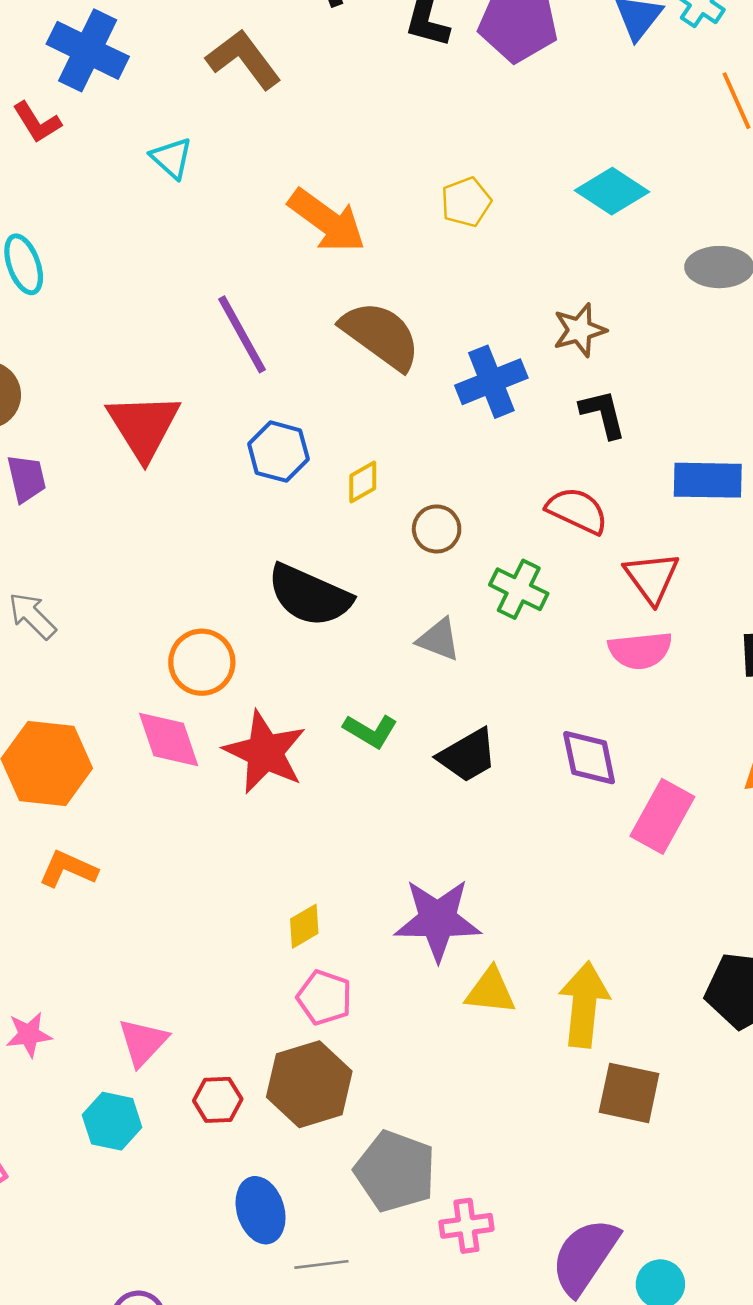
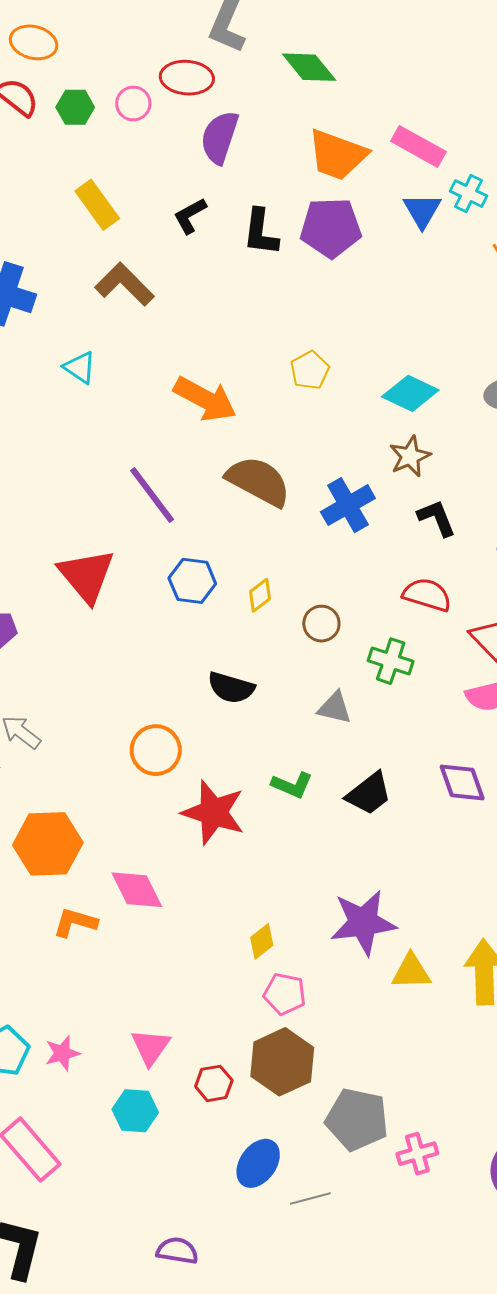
cyan diamond: (612, 191) -> (410, 393), moved
black semicircle: (309, 595) -> (231, 688), size x0.7
pink diamond: (169, 740) -> (137, 890), moved
blue ellipse: (261, 1210) -> (258, 1163), turned 60

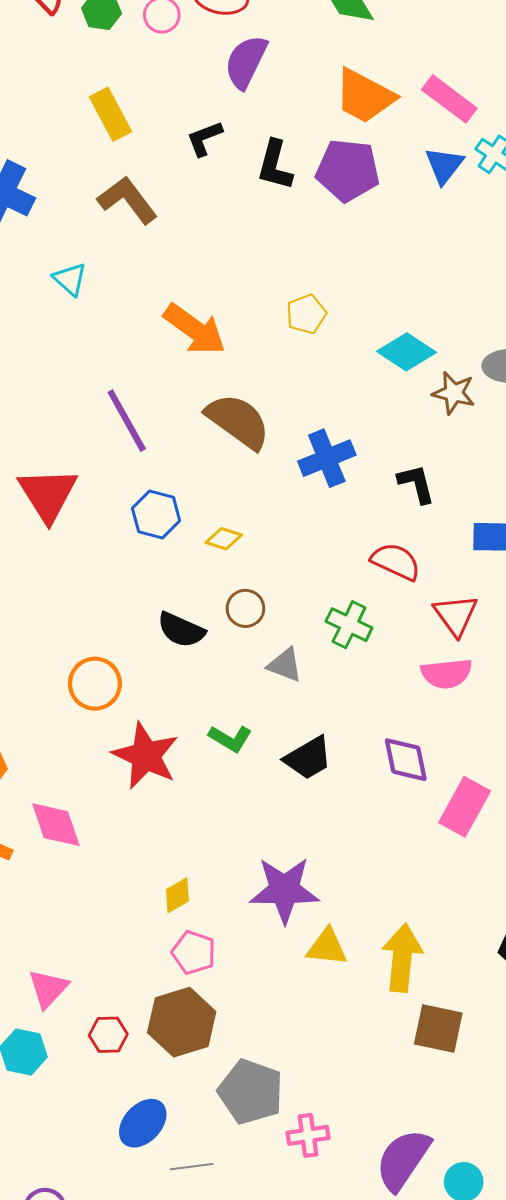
brown star: (410, 456) -> (454, 393), moved, turned 30
yellow diamond: (260, 595) -> (224, 539), turned 48
brown circle: (321, 624) -> (245, 608), moved

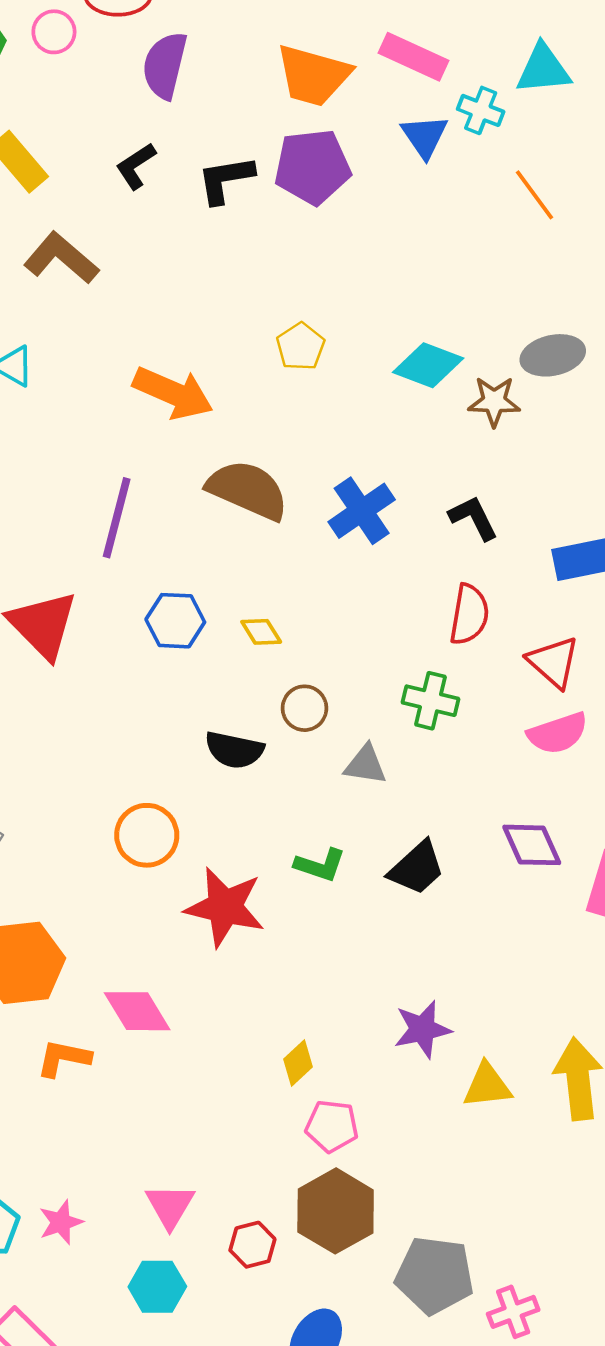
black L-shape: (275, 165) -> (225, 179), turned 78
purple line: (127, 421) -> (117, 518), turned 56
yellow diamond: (224, 539) -> (261, 632), turned 52
red semicircle: (396, 561) -> (469, 615), turned 87
purple star: (284, 890) -> (422, 1029), size x0.7

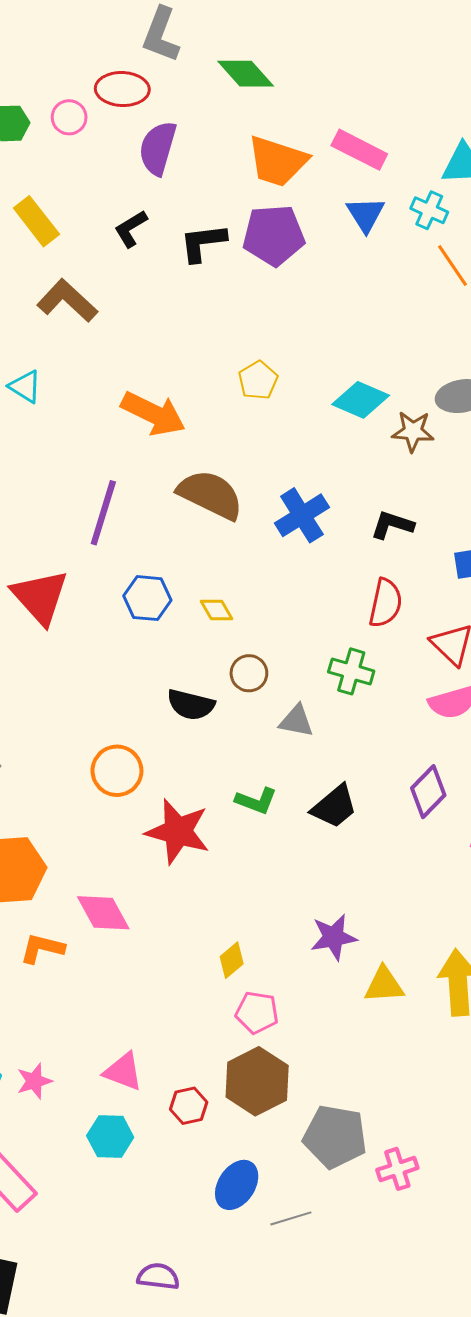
cyan cross: (481, 110) -> (429, 210), moved
black L-shape: (473, 518) -> (392, 525), turned -48
purple diamond: (532, 845) -> (428, 792), turned 66
pink triangle: (170, 1206) -> (123, 1071), turned -42

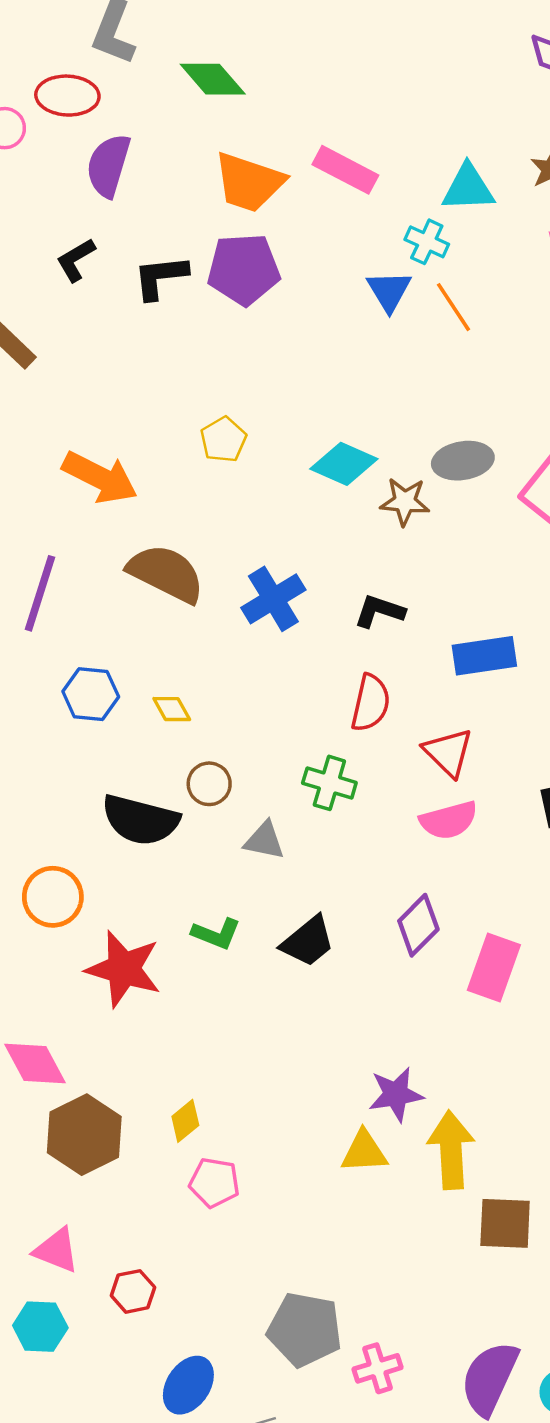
blue triangle: (366, 214) -> (389, 291), moved
black semicircle: (191, 705) -> (140, 820), size x1.4
purple star: (334, 937) -> (396, 1094), moved
brown hexagon: (257, 1081) -> (84, 1135), moved

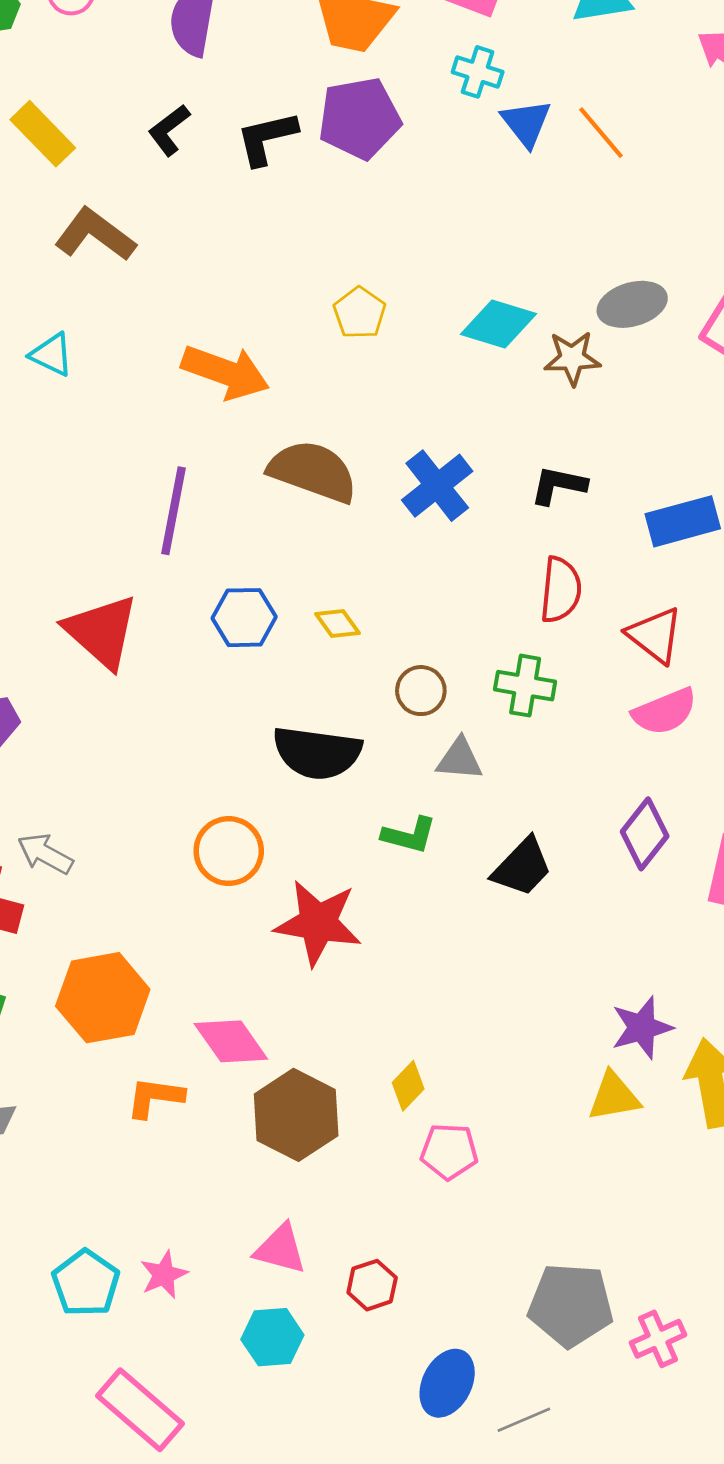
cyan cross: (427, 242) -> (478, 72), moved
brown circle: (209, 784) -> (421, 691), moved
green L-shape: (216, 934) -> (409, 835), moved

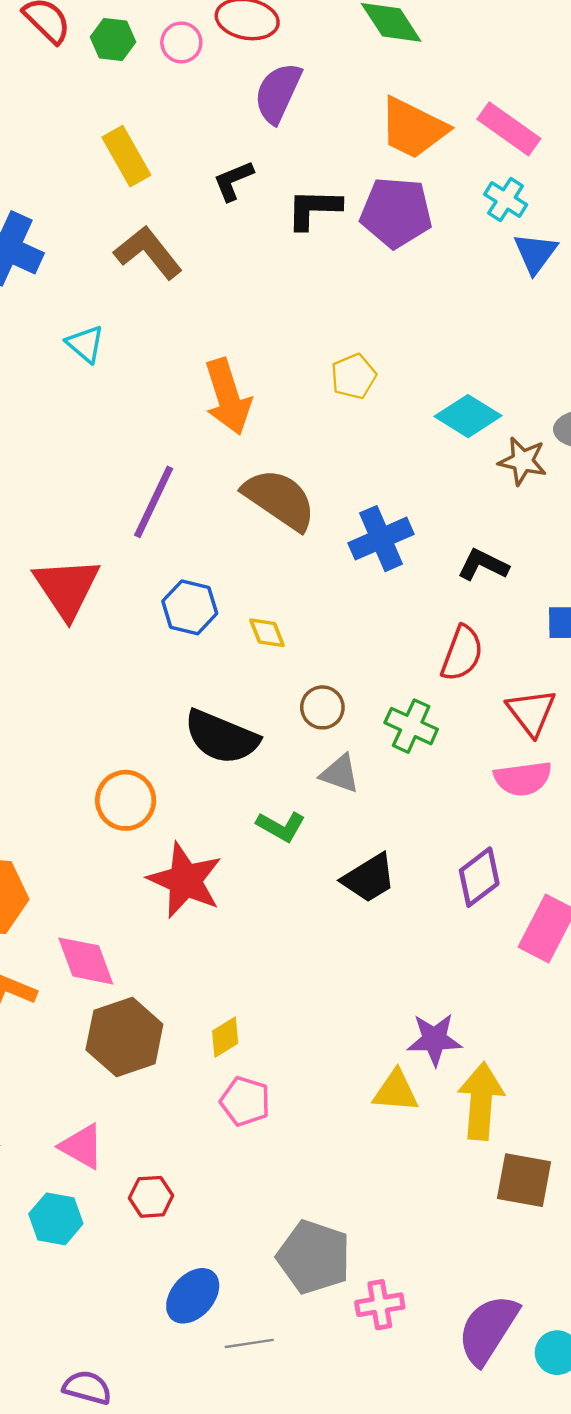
orange arrow: (225, 372) -> (228, 397), turned 38

